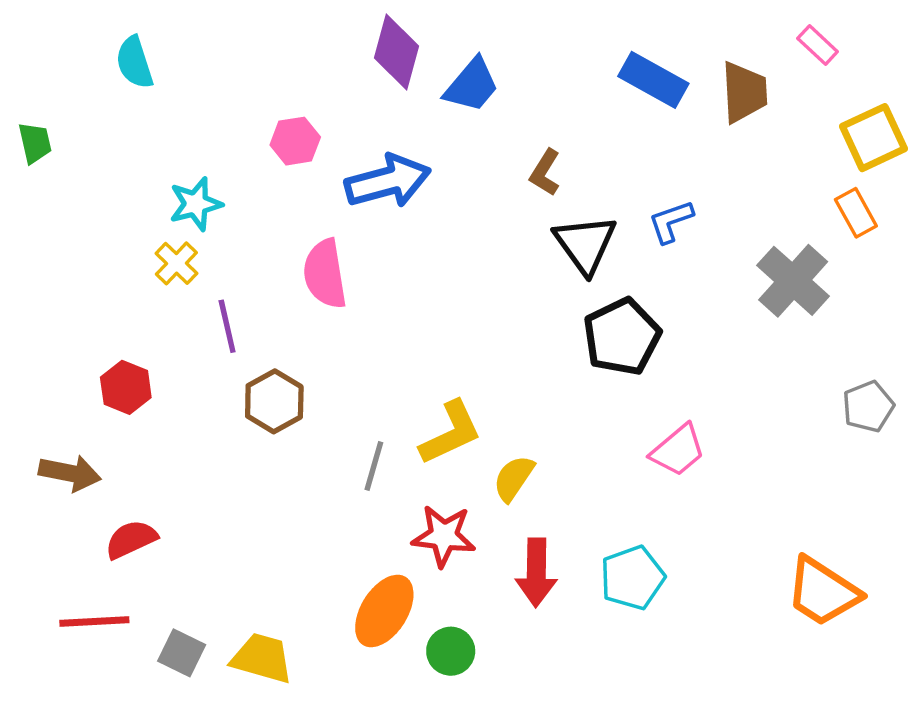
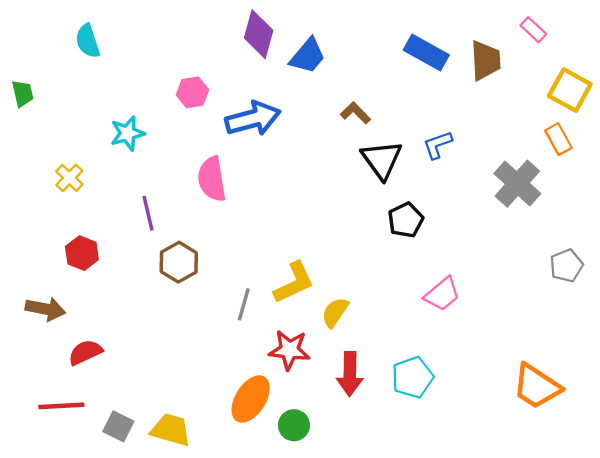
yellow square: (873, 138) -> (570, 90), turned -36
brown L-shape: (545, 173) -> (355, 113), turned 104
yellow cross: (176, 263) -> (69, 178), moved
black pentagon: (622, 337) -> (406, 220), size x0.7

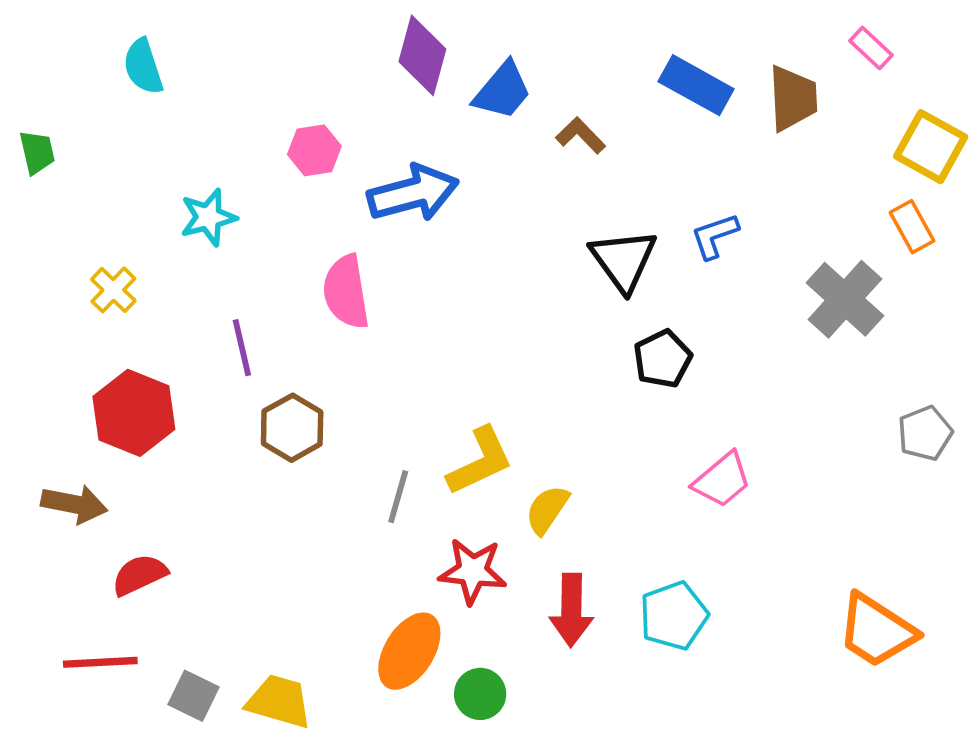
brown L-shape: (355, 113) -> (581, 135), moved
red hexagon: (82, 253) -> (134, 413), size x1.5

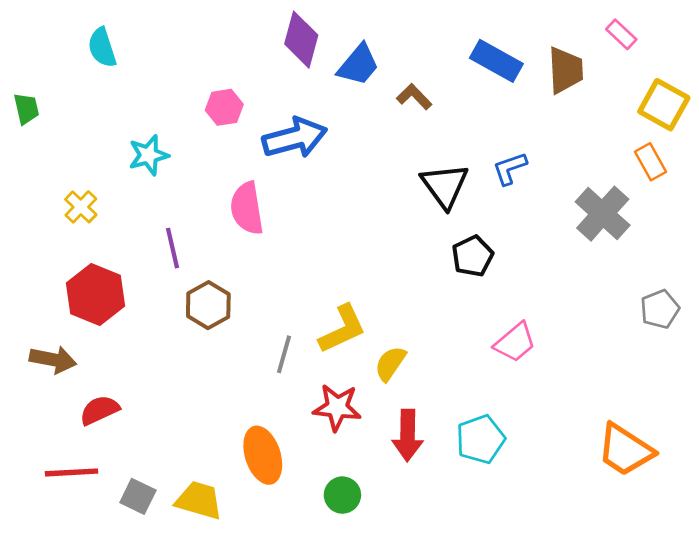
orange ellipse: (409, 651) -> (263, 455), moved, turned -50

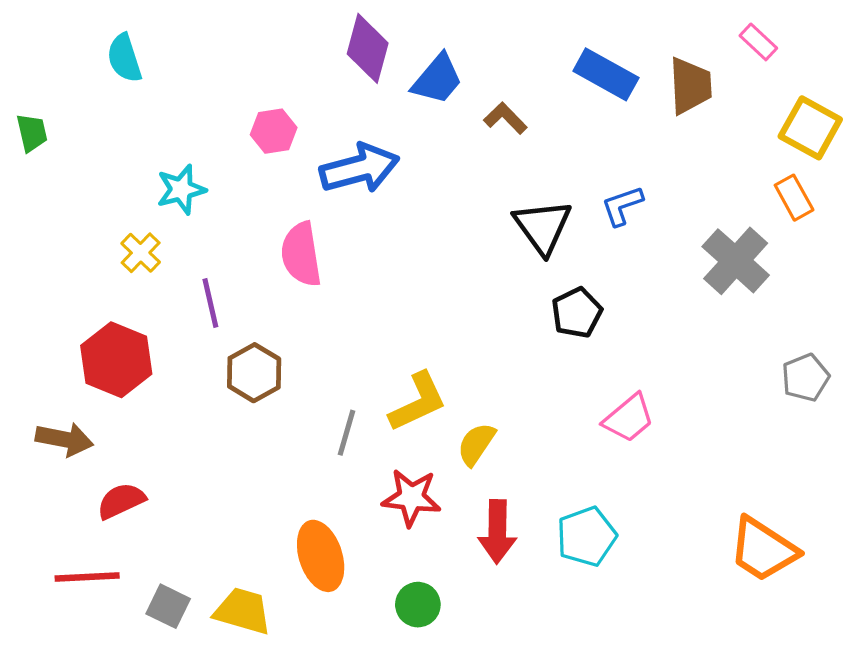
yellow cross: (81, 207) -> (141, 253), moved

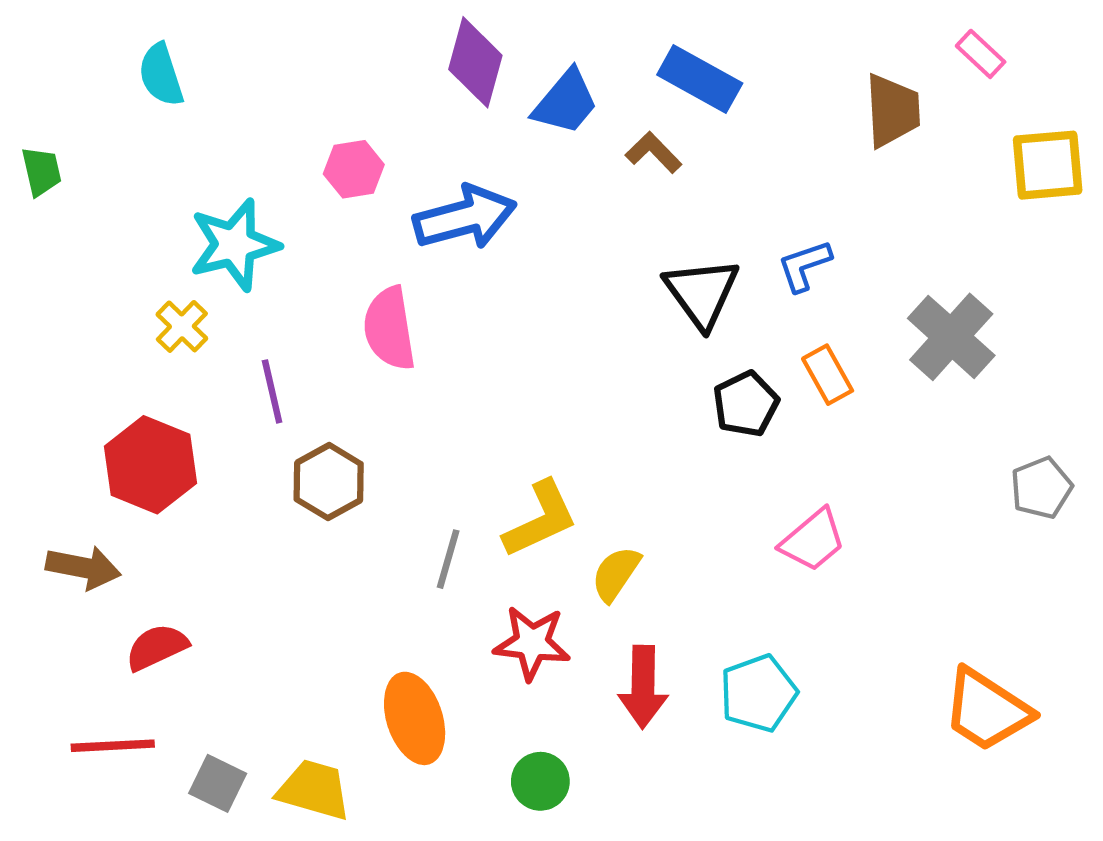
blue rectangle: (606, 74) -> (700, 79), moved
yellow square: (810, 128) -> (1048, 165), turned -34
cyan star: (181, 189) -> (234, 245), size x1.4
orange rectangle: (794, 198) -> (828, 375), moved

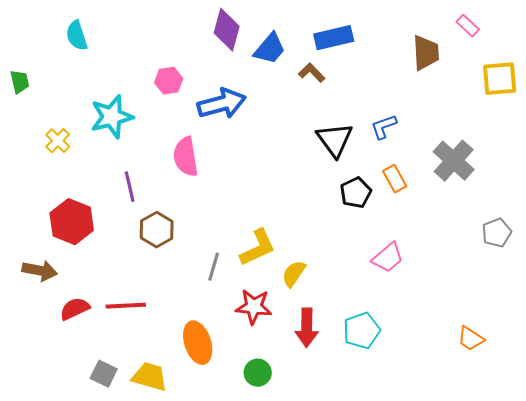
blue rectangle: (700, 79) -> (334, 38), turned -42
yellow cross: (182, 326) -> (58, 141), moved
orange trapezoid: (987, 710) -> (471, 339), size x0.6
red line: (113, 746) -> (126, 306), moved

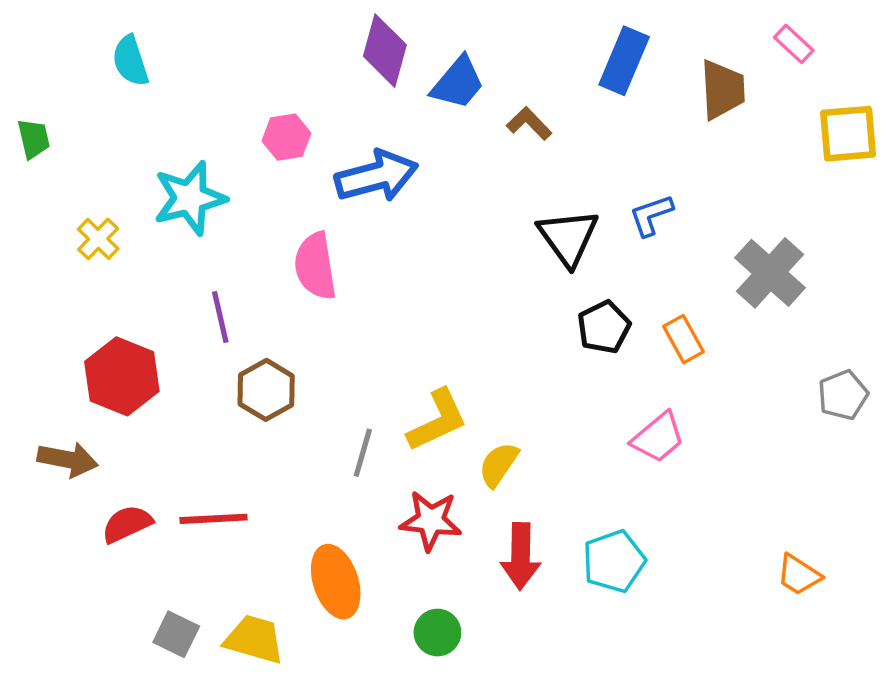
blue rectangle: (334, 38) -> (624, 61), moved, turned -54
orange rectangle: (395, 179) -> (683, 339), moved

